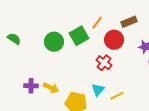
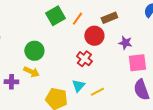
green square: (79, 36) -> (55, 16), moved
green circle: (54, 42) -> (34, 51), moved
yellow arrow: (51, 88) -> (31, 72), moved

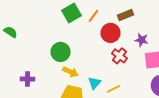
green circle: (34, 51) -> (60, 52), moved
red cross: (84, 59) -> (120, 56), moved
yellow arrow: (31, 72) -> (70, 72), moved

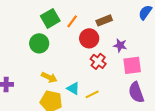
green circle: (60, 52) -> (39, 43), moved
cyan triangle: (94, 83) -> (73, 88), turned -40

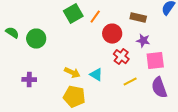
brown rectangle: (104, 20) -> (138, 18), moved, turned 35
green circle: (39, 43) -> (36, 39), moved
cyan triangle: (73, 88) -> (96, 75), moved
yellow line: (92, 94) -> (130, 82), moved

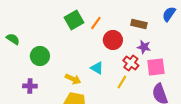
green circle: (36, 39) -> (40, 56), moved
red cross: (121, 57) -> (131, 63), moved
cyan triangle: (96, 75) -> (97, 68), moved
yellow line: (130, 82) -> (122, 82), moved, turned -32

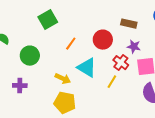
green square: (74, 20) -> (48, 20), moved
orange line: (96, 23) -> (71, 44), moved
cyan triangle: (97, 68) -> (87, 68), size x1.5

